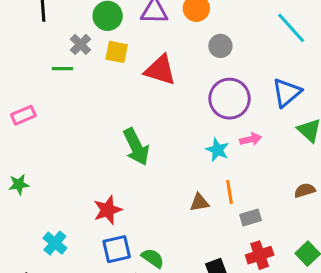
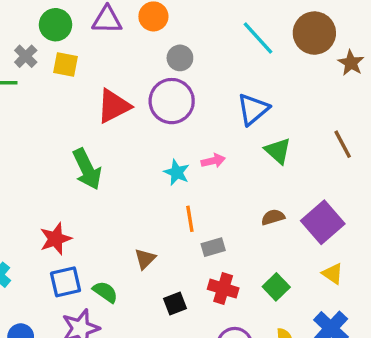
red triangle: (160, 70) -> (114, 106), moved, turned -44
purple circle: (229, 99) -> (172, 101), moved
brown triangle: (199, 202) -> (145, 259), moved, turned -35
red cross: (260, 255) -> (223, 289), turned 36

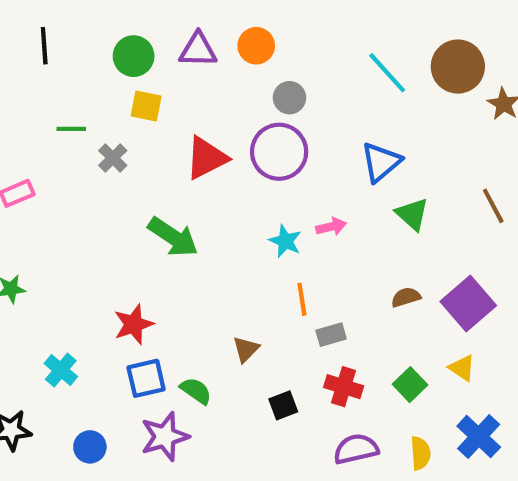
gray cross: (26, 56) -> (113, 158), moved
green arrow: (87, 169) -> (173, 237), turned -30
yellow triangle: (333, 274) -> (462, 368), moved

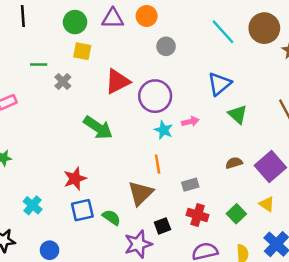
purple circle: (279, 152) -> (155, 96), moved
orange line: (302, 299) -> (158, 164), moved
brown triangle: (246, 349) -> (141, 193), size x1.6
purple star: (165, 437) -> (138, 244), moved

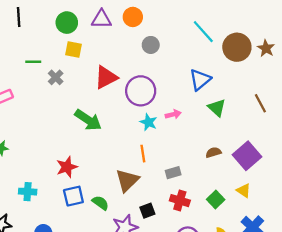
brown circle: (264, 28) -> (237, 47), moved
cyan cross: (33, 205) -> (28, 192), turned -36

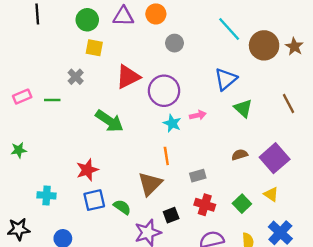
green line: (33, 62) -> (52, 100), moved

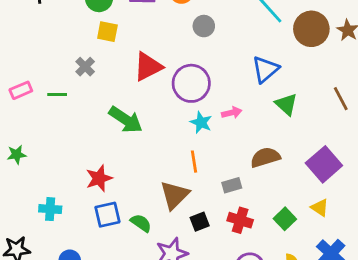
brown semicircle: (240, 155) -> (265, 157), moved, size x1.5
black square: (171, 215) -> (200, 222), moved

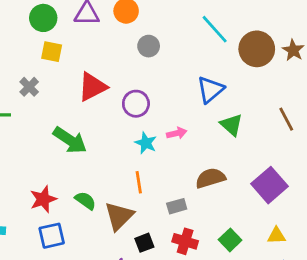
purple circle: (191, 83) -> (136, 104), size x0.7
yellow triangle: (320, 208) -> (276, 236), moved, turned -36
green semicircle: (141, 223) -> (85, 201), moved

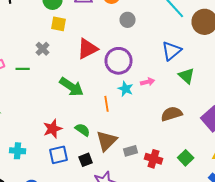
purple circle: (136, 104) -> (119, 61), size x1.4
orange line: (139, 182) -> (107, 104), moved
gray rectangle: (177, 206) -> (131, 151), moved
black square: (144, 243) -> (86, 160), moved

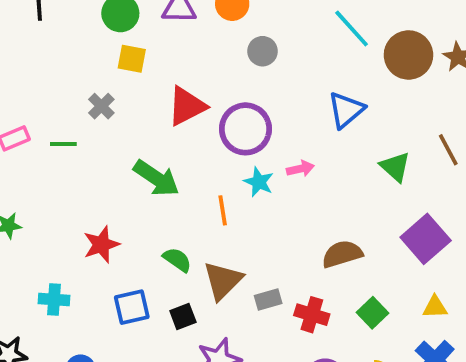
green triangle: (187, 76) -> (395, 167), moved
brown semicircle: (172, 114) -> (342, 254), moved
red star: (53, 129) -> (101, 245), moved

